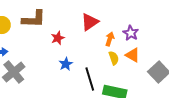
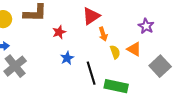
purple star: (131, 33) -> (146, 26), moved
orange arrow: (110, 39) -> (103, 34), moved, turned 144

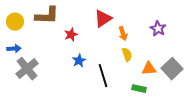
orange arrow: (103, 34) -> (123, 34), moved
orange triangle: (134, 49) -> (149, 69), moved, turned -35
green rectangle: (116, 86) -> (139, 89), moved, size x0.6

